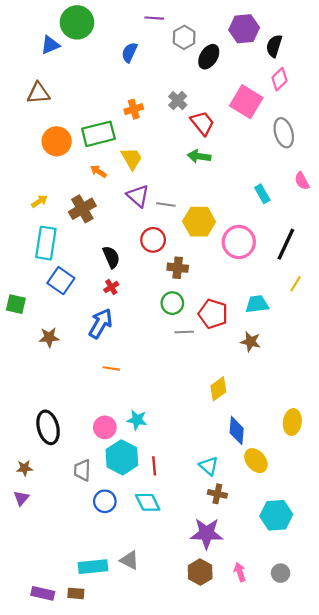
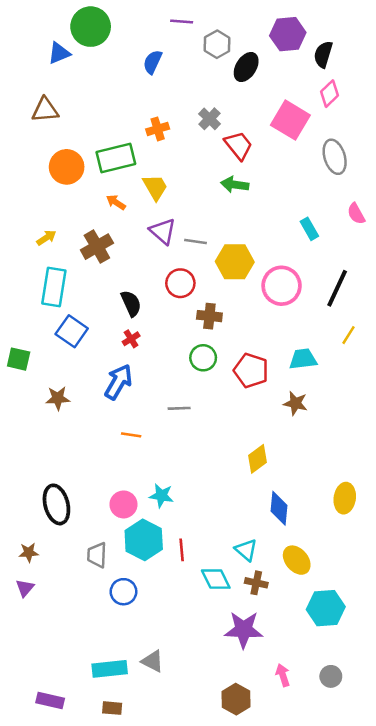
gray line: (184, 332) -> (179, 408), moved
yellow ellipse: (256, 461) -> (297, 560), moved
cyan diamond: (148, 502) -> (216, 579), moved
brown hexagon: (200, 572) -> (236, 699), moved
brown rectangle: (76, 593) -> (112, 708), moved

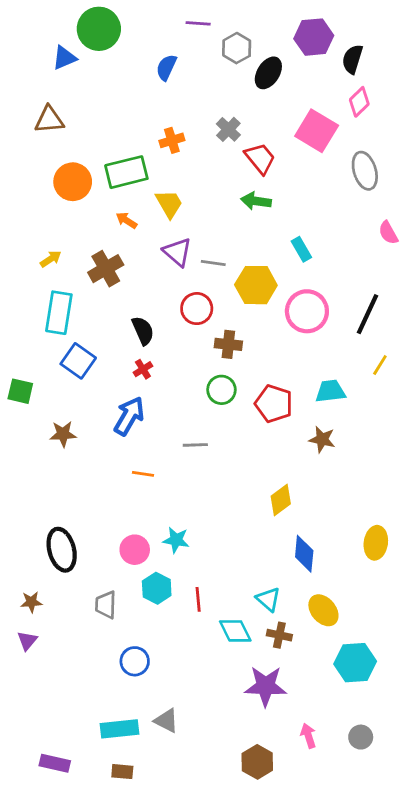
cyan rectangle: (309, 229) -> (301, 249), moved
cyan hexagon: (144, 540) -> (157, 588), size x0.7
blue circle: (123, 592) -> (135, 661), moved

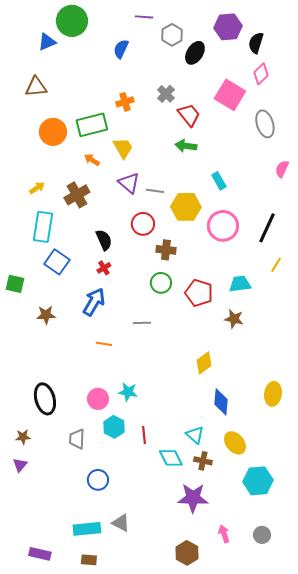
pink semicircle: (388, 233) -> (282, 169), turned 54

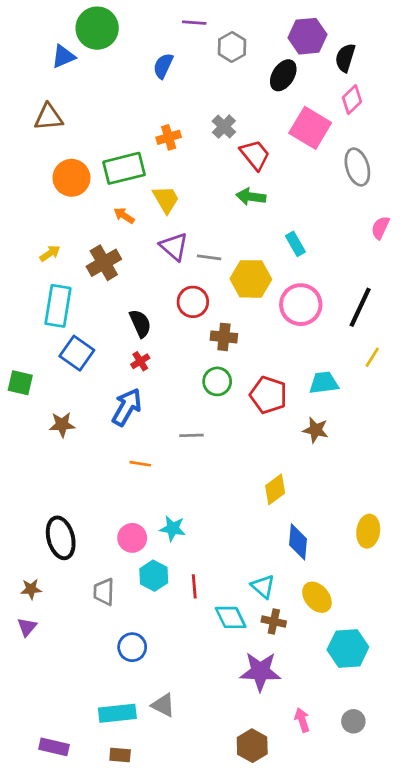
black ellipse: (195, 53) -> (283, 75), moved

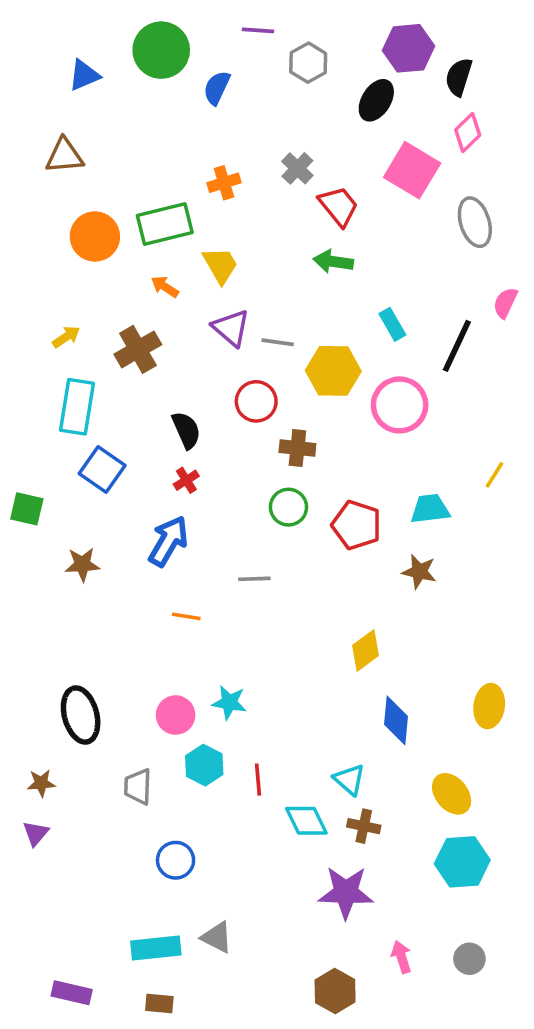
green circle: (97, 28) -> (161, 50), moved
black line: (360, 307) -> (457, 346), moved
yellow ellipse: (317, 597) -> (452, 794), moved

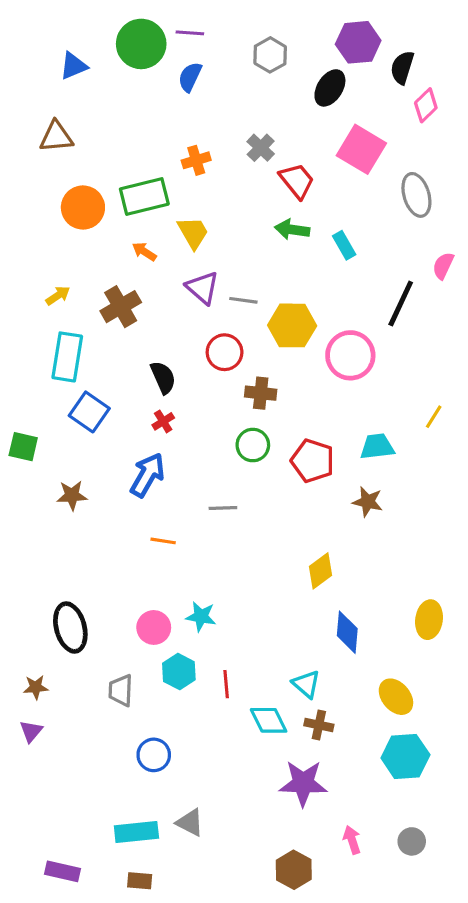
purple line: (258, 30) -> (190, 33), moved
pink diamond: (468, 133) -> (426, 105), moved
cyan rectangle: (392, 324) -> (344, 245), moved

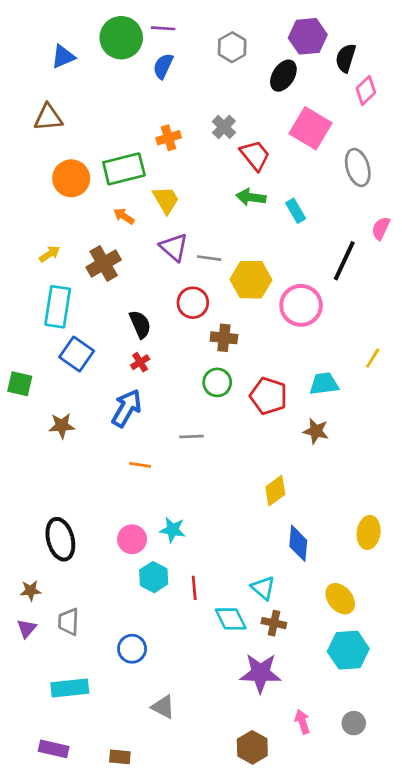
gray trapezoid: (121, 690) -> (68, 622), moved
cyan rectangle: (136, 832) -> (70, 688), moved

